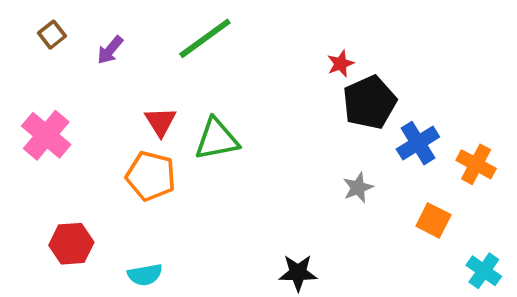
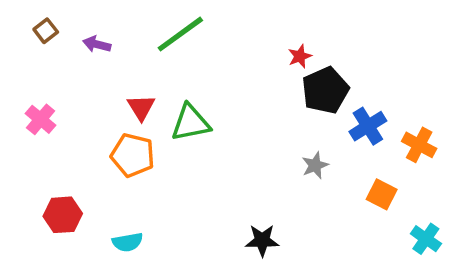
purple arrow: (110, 50) -> (97, 44), turned 64
pink cross: (46, 135) -> (41, 119), size x0.7

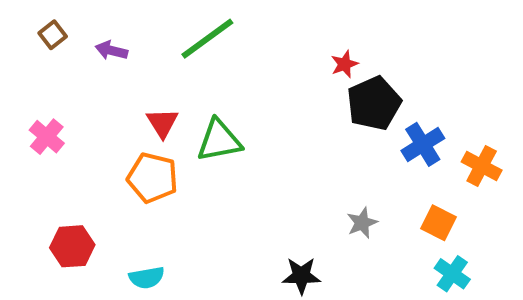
gray star: (315, 165) -> (362, 223), moved
cyan cross: (426, 239) -> (452, 274), moved

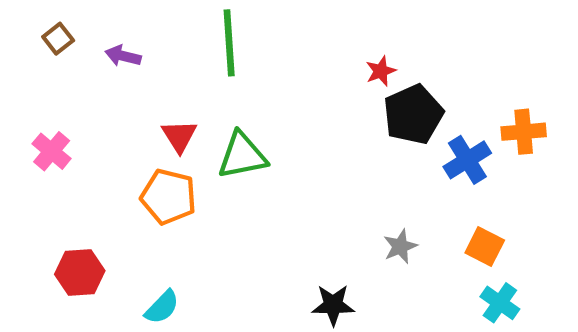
green line: (207, 39) -> (229, 43), turned -58
orange cross: (482, 166) -> (524, 132), moved, turned -33
cyan semicircle: (147, 278) -> (162, 307), turned -36

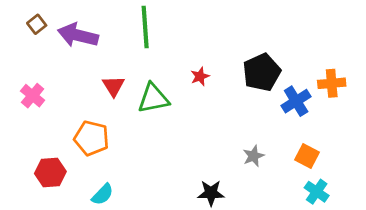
purple arrow: (123, 56) -> (78, 35), size x1.8
red star: (381, 71) -> (200, 76), moved
orange pentagon: (169, 197) -> (92, 138), moved

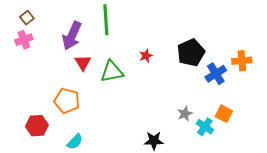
purple arrow: (78, 35) -> (72, 36), moved, turned -80
pink cross: (33, 96) -> (24, 40), moved, turned 30
cyan cross: (317, 192) -> (205, 127), moved

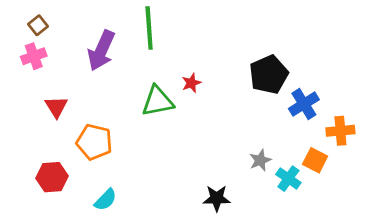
red star: (146, 56) -> (191, 83), moved
orange cross: (242, 61) -> (340, 131), moved
red triangle: (83, 63) -> (56, 107), moved

